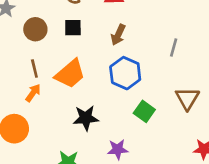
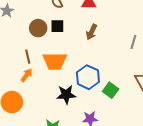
brown circle: (35, 29) -> (38, 28), moved
blue hexagon: (125, 73) -> (88, 77), moved
orange trapezoid: (70, 74) -> (55, 61), turned 40

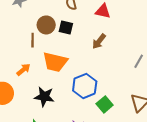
brown line: (28, 57) -> (33, 40), moved
black star: (66, 95) -> (44, 97), moved

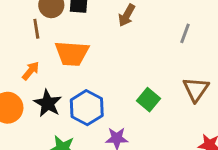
blue hexagon: (85, 86) -> (87, 108), moved
black star: (44, 97) -> (48, 103), moved, turned 30

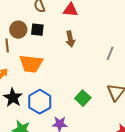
brown arrow: (127, 15) -> (70, 39), turned -42

